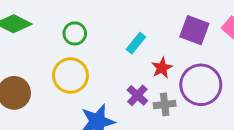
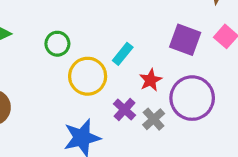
yellow circle: (70, 75) -> (88, 76), moved
gray cross: (165, 104) -> (154, 119), turned -35

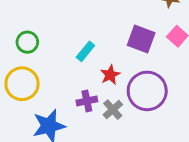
yellow circle: (88, 76) -> (22, 84), moved
purple cross: (125, 110) -> (87, 101), turned 36

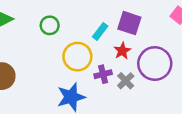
purple square: (141, 39) -> (129, 23), moved
yellow circle: (22, 84) -> (77, 57), moved

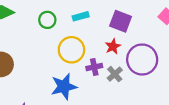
cyan rectangle: (100, 31) -> (81, 16), moved, turned 35

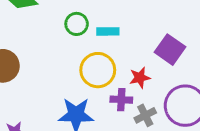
cyan rectangle: (81, 16) -> (108, 31), moved
red star: (113, 46) -> (140, 78), moved

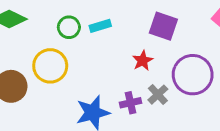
yellow circle: (98, 70) -> (50, 66), moved
purple cross: (121, 100) -> (130, 103), moved

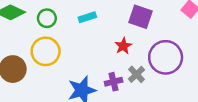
green circle: (69, 27) -> (47, 18), moved

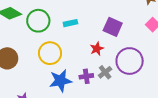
green circle: (47, 18) -> (38, 21), size x1.5
yellow circle: (46, 51) -> (50, 53), moved

